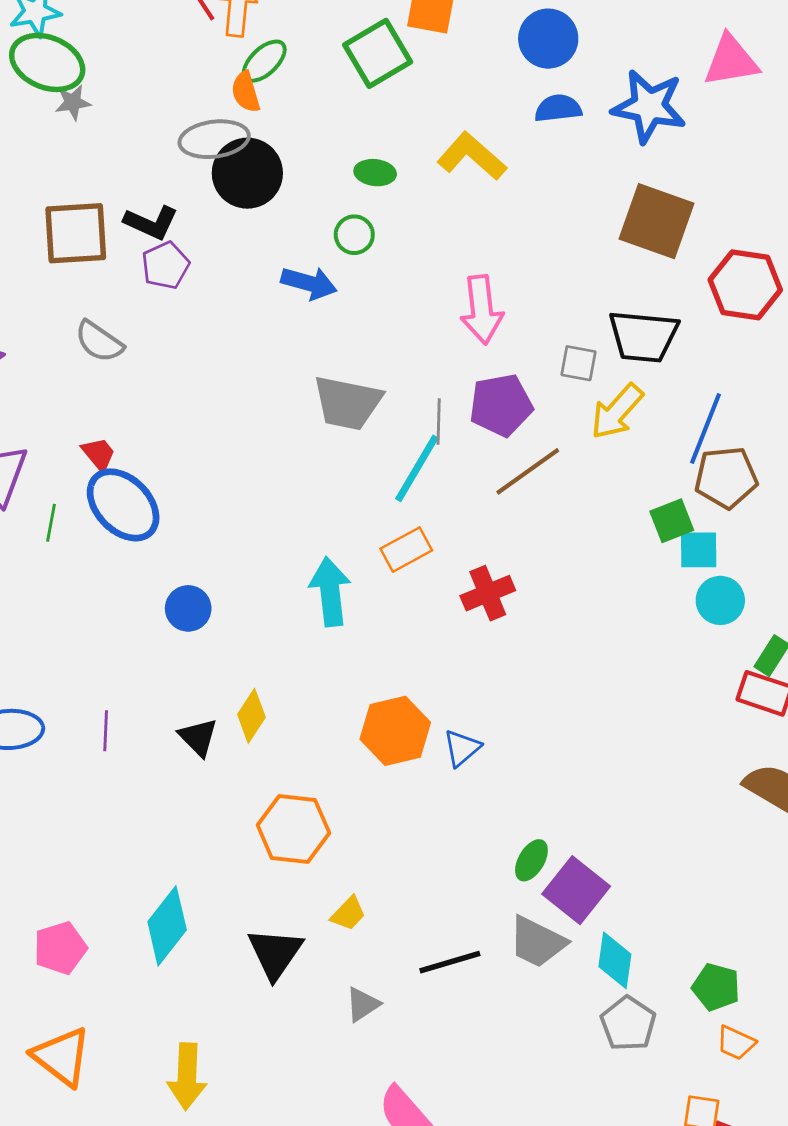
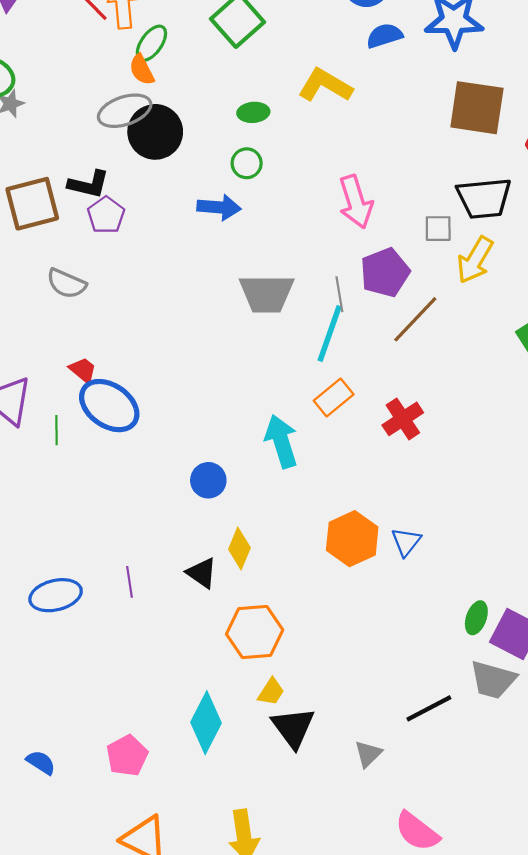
blue circle: (188, 608) -> (208, 480), moved
orange hexagon: (293, 829) -> (255, 632), moved
yellow trapezoid: (348, 914) -> (271, 692), moved

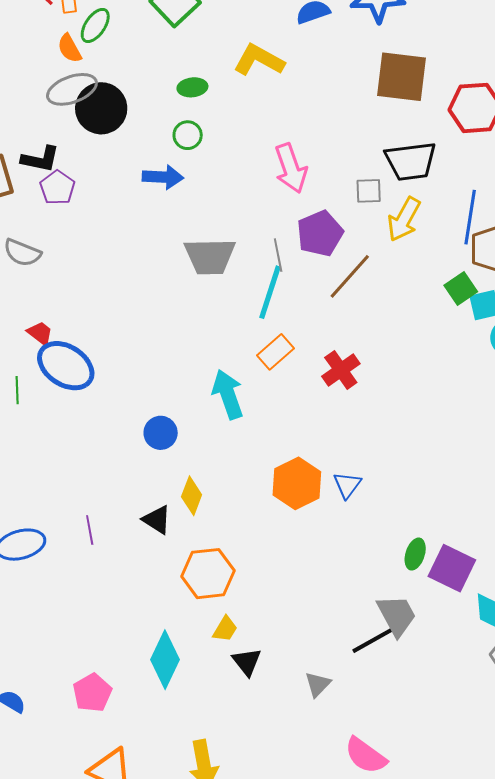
orange semicircle: (142, 70) -> (70, 48), moved
gray trapezoid: (493, 680) -> (397, 615), moved, turned -132
black triangle: (293, 728) -> (247, 662), size x0.7

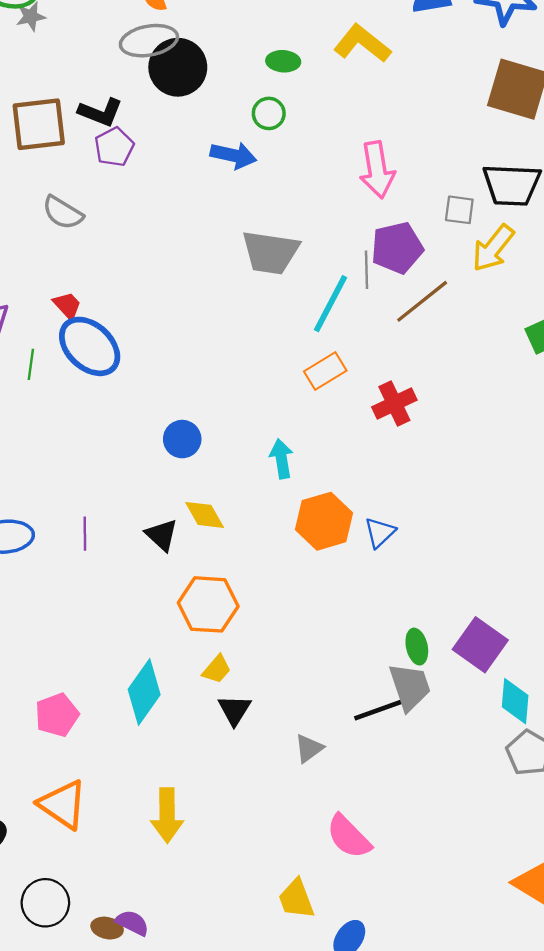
gray line: (278, 255) -> (366, 270), moved
cyan arrow: (228, 394) -> (281, 459), moved, size x0.7
yellow diamond: (192, 496) -> (205, 515), turned -60
green ellipse: (415, 554) -> (417, 647), moved, turned -40

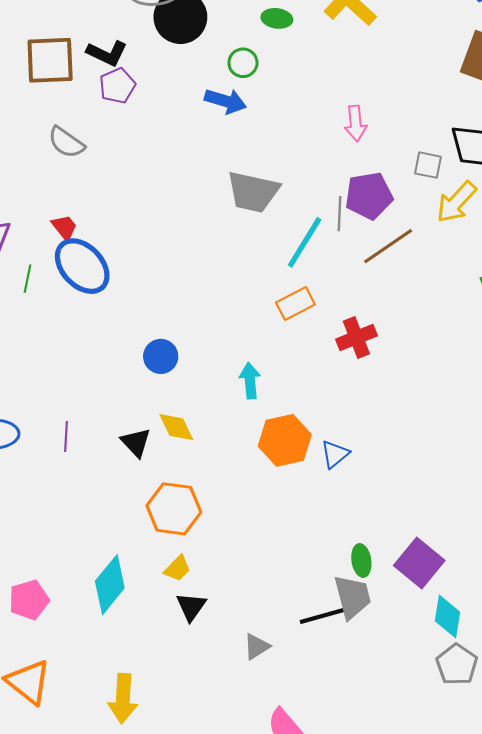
green circle: (269, 113) -> (243, 63), moved
pink arrow: (377, 170) -> (356, 123), size x0.7

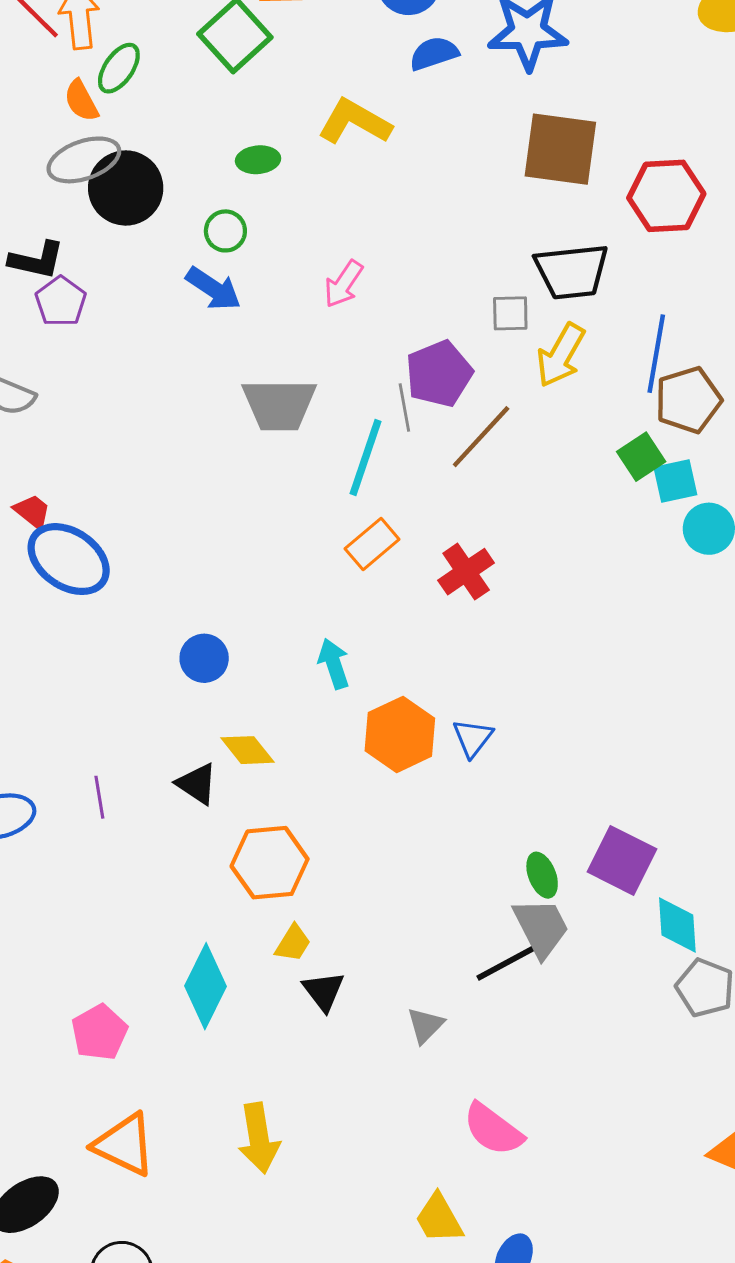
blue arrow: (225, 101) -> (213, 289), turned 30
pink arrow: (356, 123) -> (344, 284), moved, turned 52

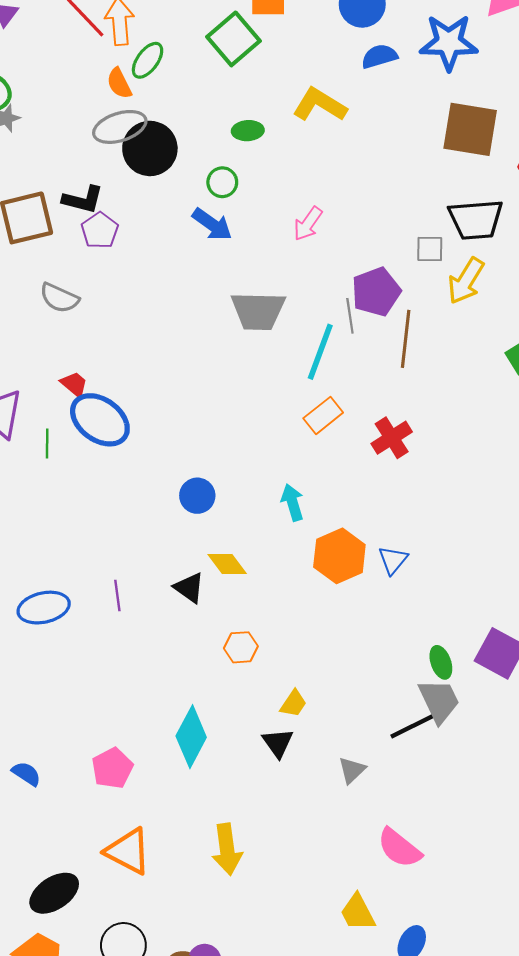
brown line: (481, 437) -> (406, 339), turned -38
orange hexagon: (270, 863) -> (241, 647), size x0.6
yellow trapezoid: (293, 943) -> (293, 704), moved

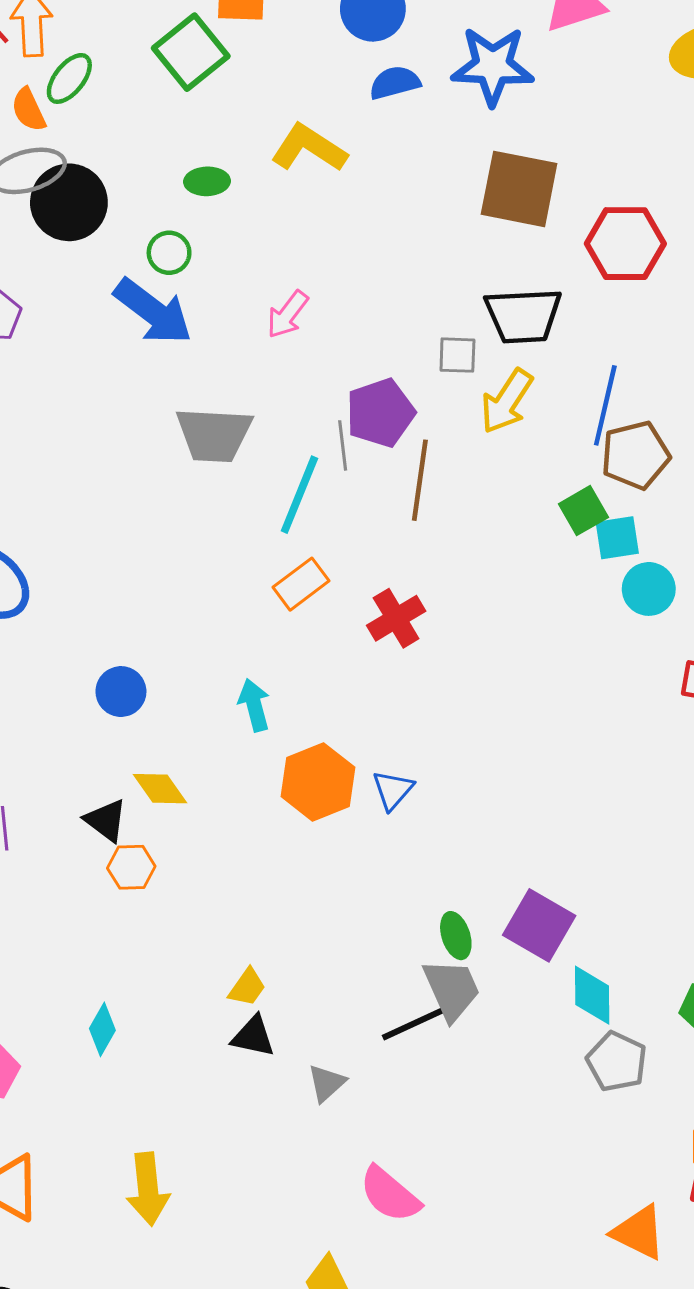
blue arrow: (212, 224) -> (153, 311), size x1.4
orange hexagon: (241, 647) -> (131, 867), moved
cyan diamond: (191, 737) -> (102, 1029), size x0.6
black triangle: (278, 743) -> (253, 1036), moved, turned -44

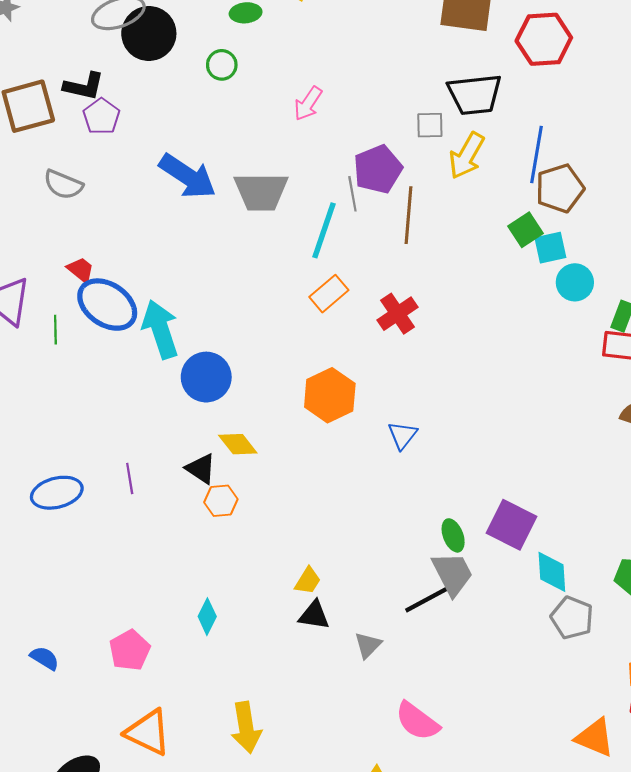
blue arrow: (153, 311) -> (188, 176), moved
blue circle: (121, 692) -> (206, 377), size x1.4
cyan arrow: (254, 705) -> (160, 329), moved, size x1.6
orange hexagon: (318, 782) -> (330, 395), moved

